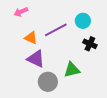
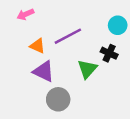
cyan circle: (83, 21) -> (118, 25), moved
green triangle: (72, 70) -> (87, 69), moved, turned -36

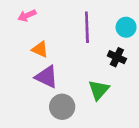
purple line: (68, 36) -> (87, 27), moved, turned -64
green triangle: (87, 69) -> (99, 90), moved

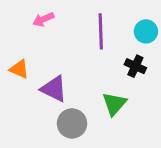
pink arrow: (27, 15) -> (43, 19), moved
orange triangle: (40, 49) -> (19, 69), moved

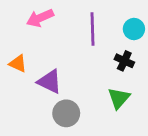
pink arrow: (43, 19) -> (40, 18), size x1.4
green triangle: (114, 104) -> (119, 98), moved

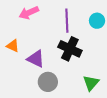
black cross: (124, 61) -> (70, 49), moved, size x1.6
green triangle: (119, 98) -> (91, 83), moved

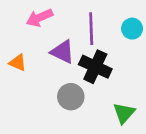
purple triangle: (36, 59) -> (63, 52), moved
gray circle: (48, 82) -> (71, 97), moved

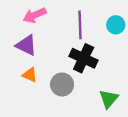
purple triangle: (63, 52) -> (26, 45), moved
orange triangle: (18, 63) -> (30, 75), moved

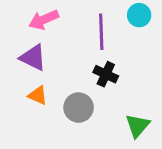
cyan circle: (116, 25) -> (139, 15), moved
black cross: (84, 58) -> (106, 74), size x0.7

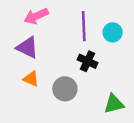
cyan circle: (139, 15) -> (113, 32), moved
green triangle: (138, 126) -> (114, 104), turned 35

